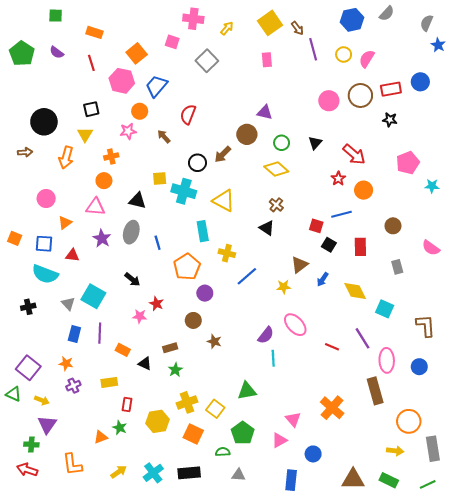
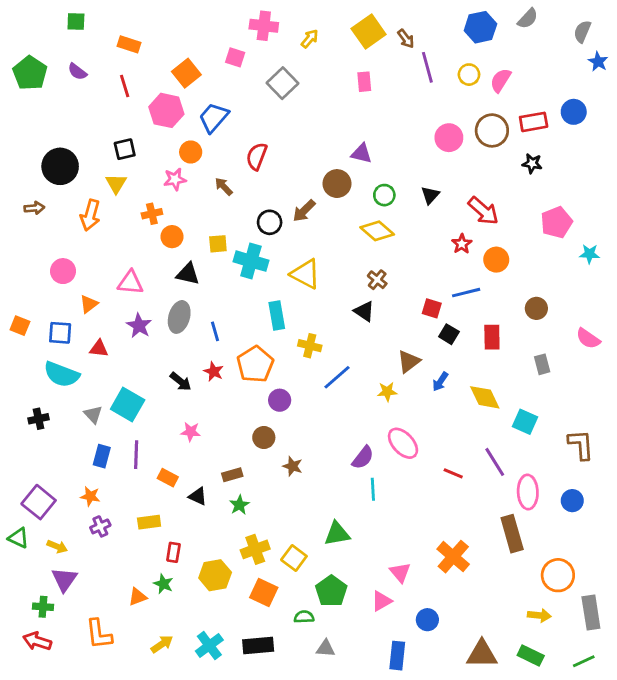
orange circle: (104, 181) -> (172, 237), moved
red star: (156, 304) -> (214, 372), moved

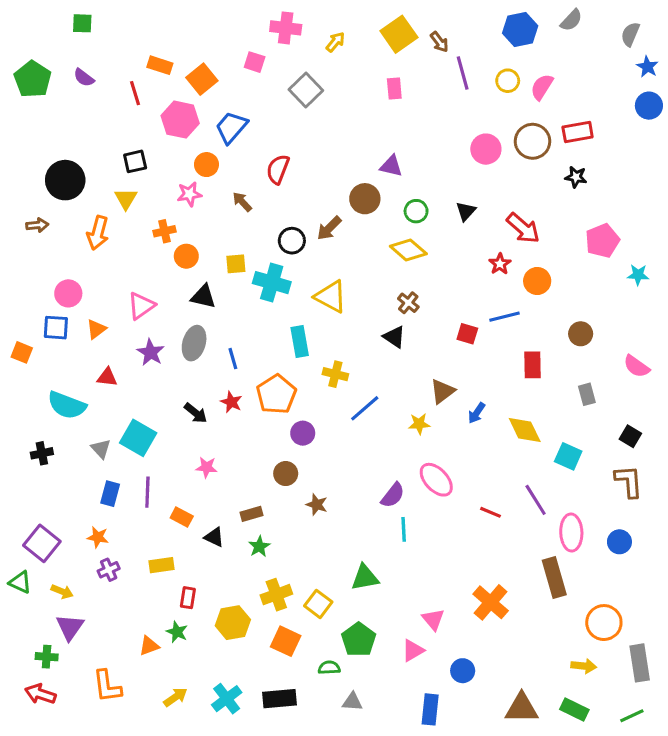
orange rectangle: (129, 44) -> (160, 65), moved
blue circle: (574, 112) -> (649, 106), moved
pink triangle: (130, 283) -> (141, 306), turned -40
blue square: (60, 333) -> (56, 328), moved
black square: (449, 334) -> (630, 436), moved

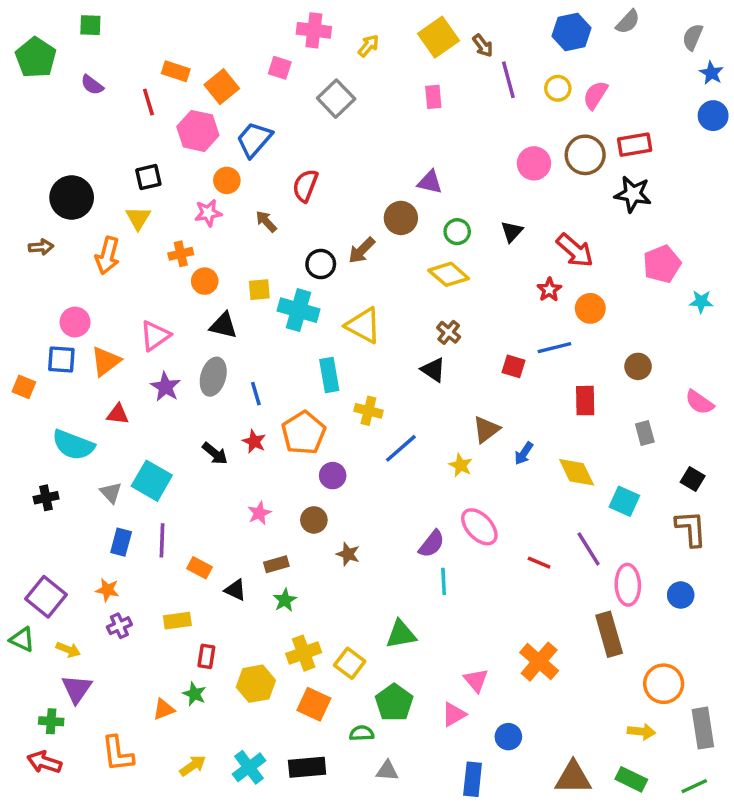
green pentagon: (33, 79) -> (36, 58), moved
black star: (576, 177) -> (633, 194), size x1.5
orange triangle: (96, 329) -> (106, 361), size x1.4
yellow star: (419, 424) -> (461, 465), turned 30
pink star: (206, 467) -> (259, 513), moved, turned -30

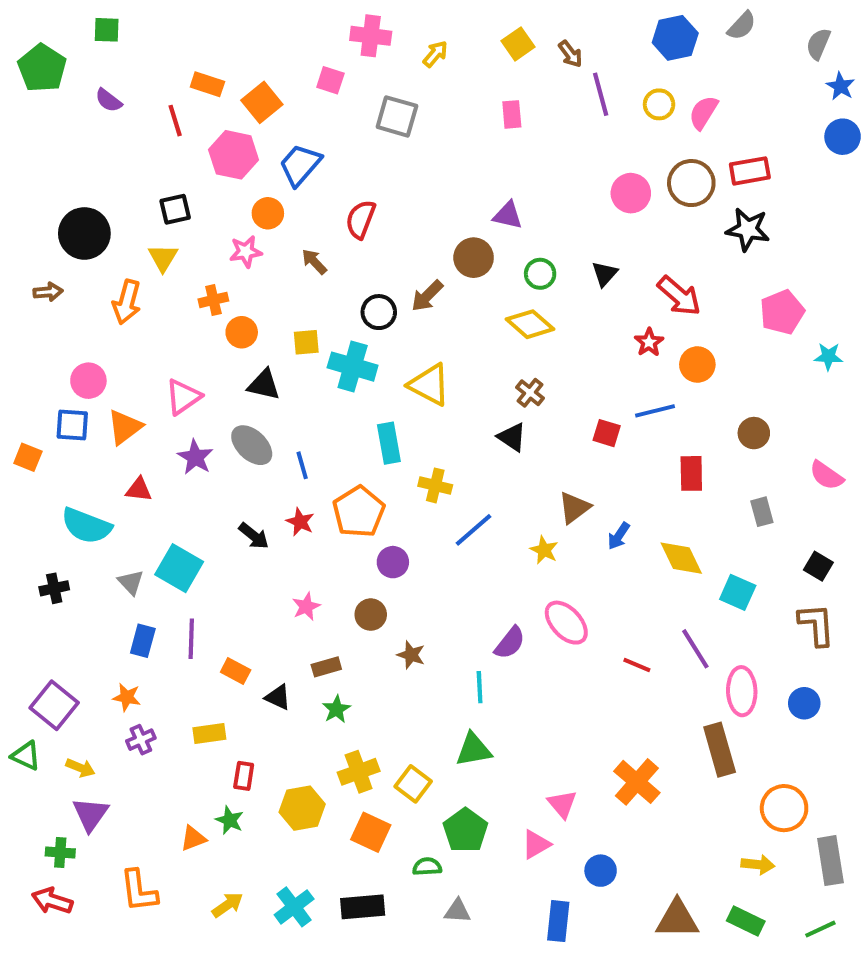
yellow square: (438, 37) -> (518, 44), size x0.7
gray square: (336, 99) -> (397, 116), turned -30
gray ellipse: (213, 377) -> (252, 445), turned -63
cyan line: (444, 581) -> (480, 687), moved

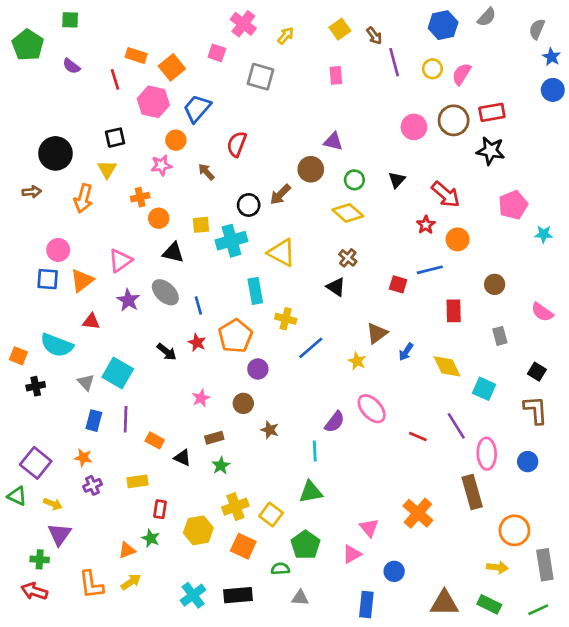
pink cross: (371, 36) -> (243, 24), turned 30
cyan cross: (353, 367) -> (231, 241), turned -32
orange square: (28, 457) -> (18, 356), moved
yellow arrow: (228, 905) -> (131, 582), moved

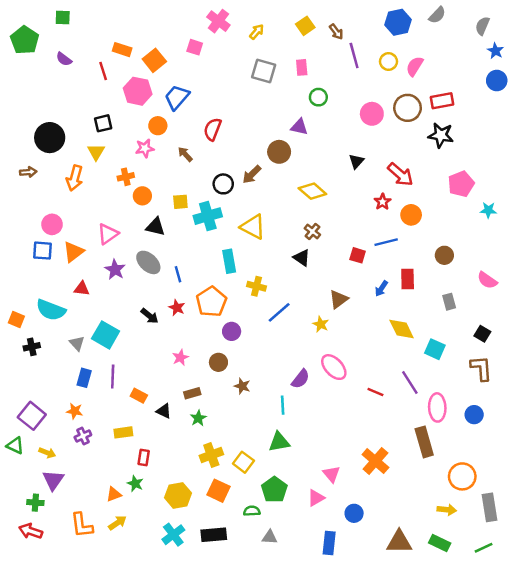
gray square: (261, 77) -> (264, 71), moved
green circle: (354, 180) -> (318, 97), moved
blue arrow: (406, 352) -> (381, 289), moved
yellow hexagon: (198, 530) -> (178, 495), moved

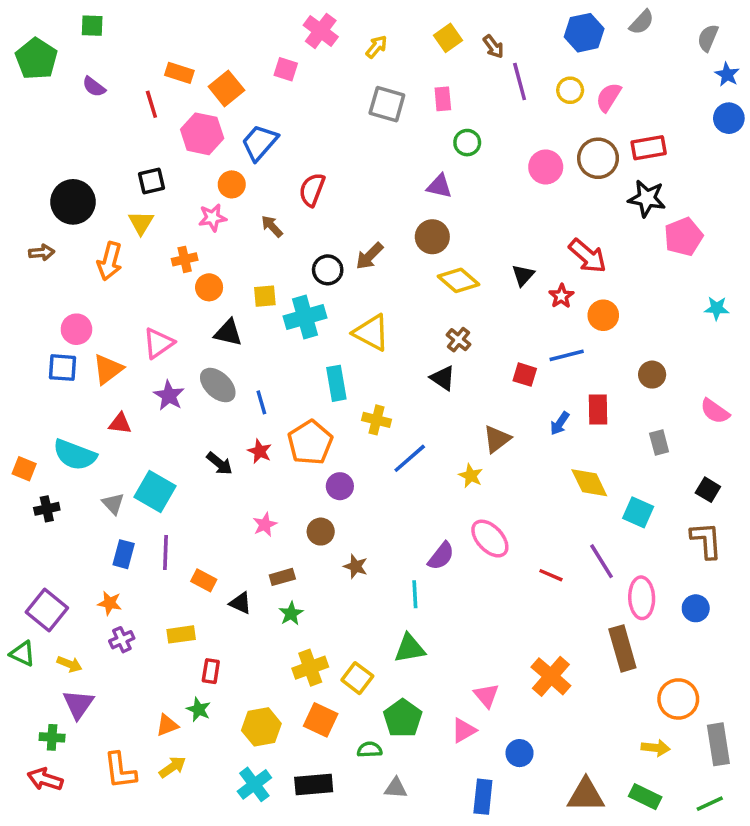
brown circle: (279, 152) -> (432, 237), moved
black triangle: (356, 161) -> (523, 275), moved
pink pentagon: (461, 184) -> (683, 237), moved

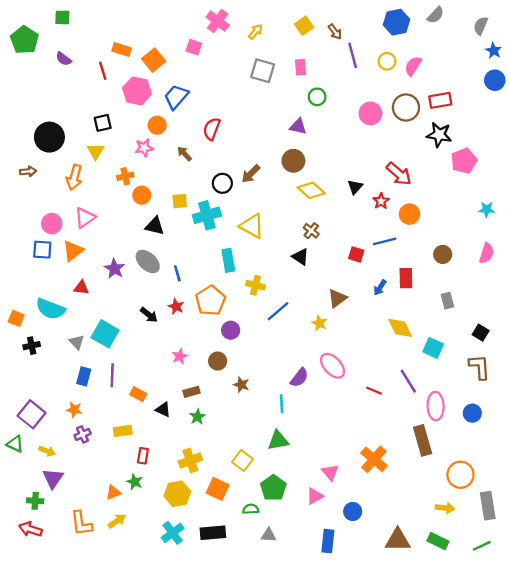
pink triangle: (158, 343) -> (85, 218), moved
pink semicircle: (715, 411) -> (487, 253), moved, turned -108
yellow cross: (310, 668) -> (190, 461), moved

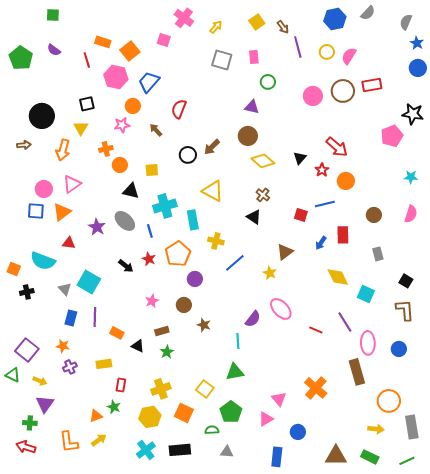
green pentagon: (25, 40) -> (21, 58), moved
black star: (439, 135) -> (413, 114), moved
cyan cross: (207, 215) -> (165, 206), moved

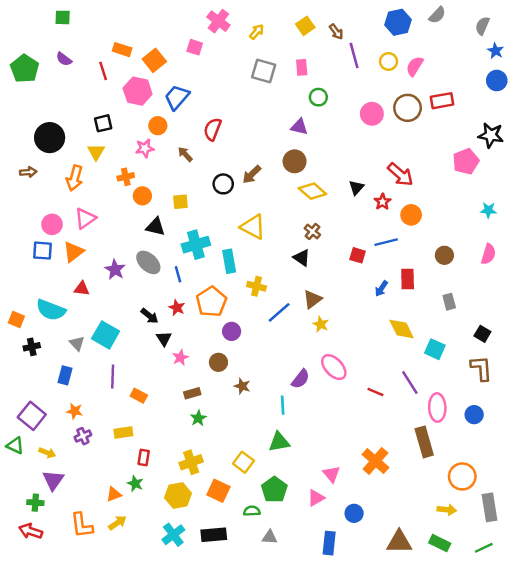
brown triangle: (285, 252) -> (312, 299), moved
blue rectangle: (71, 318) -> (65, 375), moved
black triangle: (138, 346) -> (164, 339), moved, turned 32

